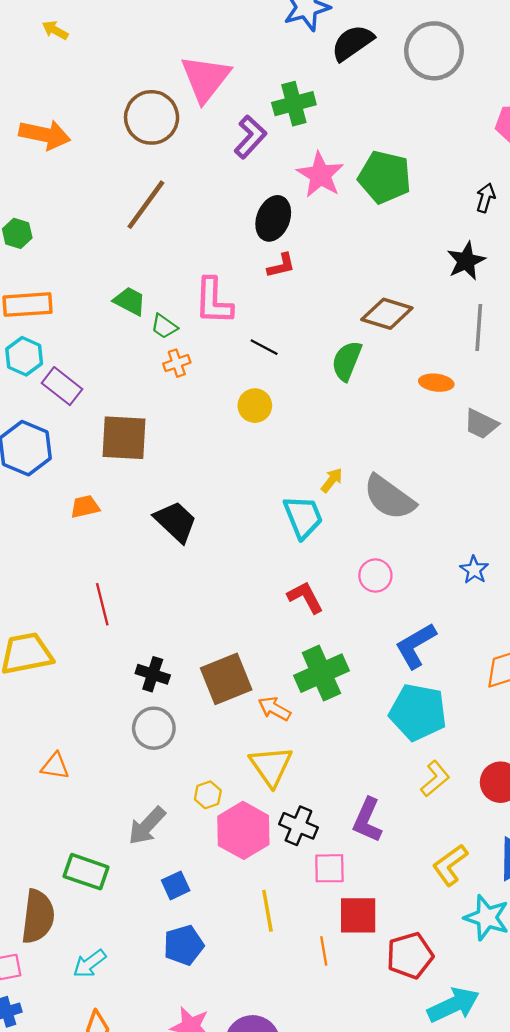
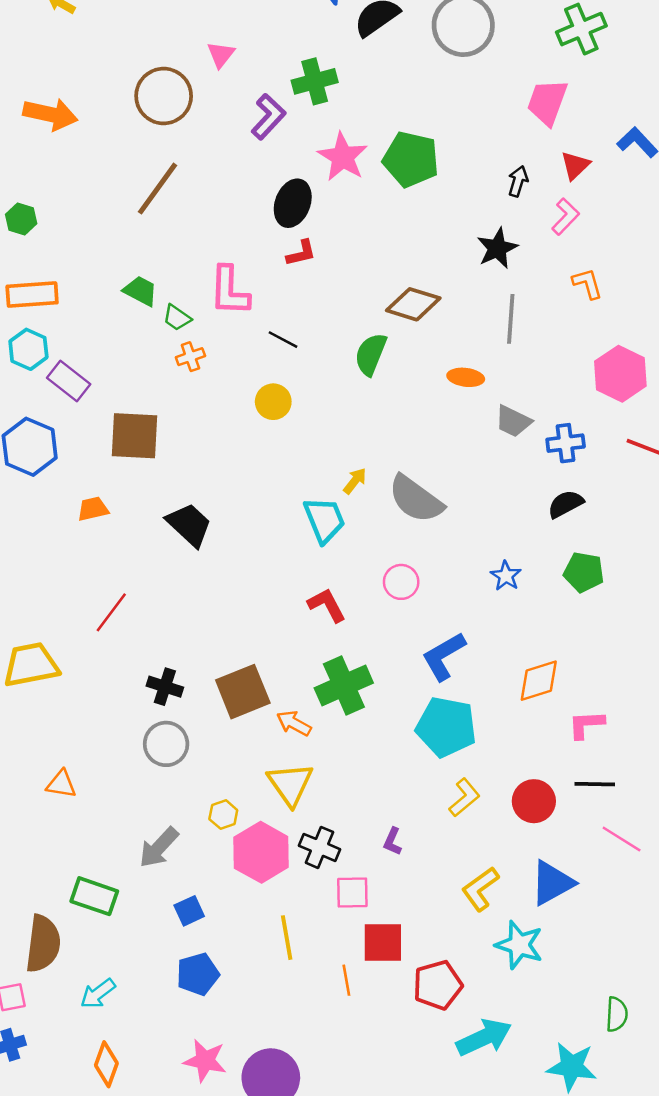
pink triangle: (205, 78) -> (221, 55), size x0.5
red line: (102, 604) -> (111, 612), turned 51
purple L-shape: (367, 820) -> (393, 841), size x0.6

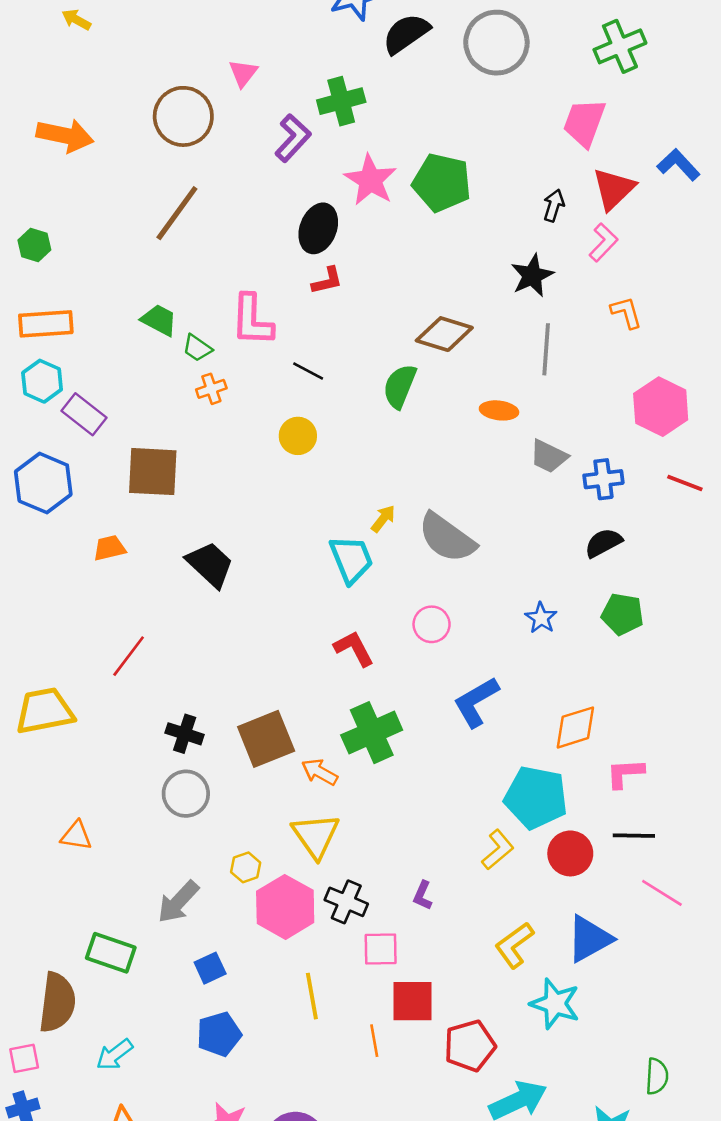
red triangle: (575, 165) -> (614, 189), size x1.4
cyan pentagon: (446, 727) -> (536, 797), moved

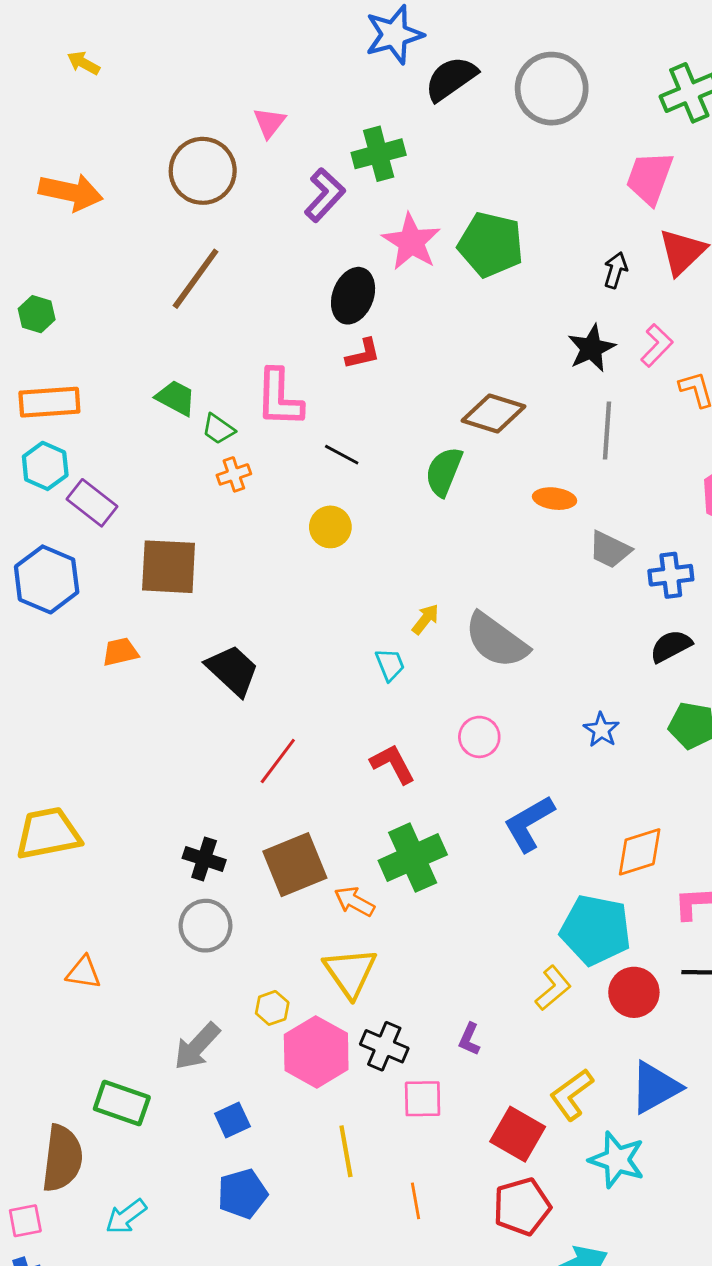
pink L-shape: (603, 242) -> (657, 345), moved
cyan trapezoid: (351, 559) -> (390, 665), size x0.6
red line: (129, 656) -> (278, 761), moved
red square: (412, 1001) -> (518, 1134), moved, turned 30

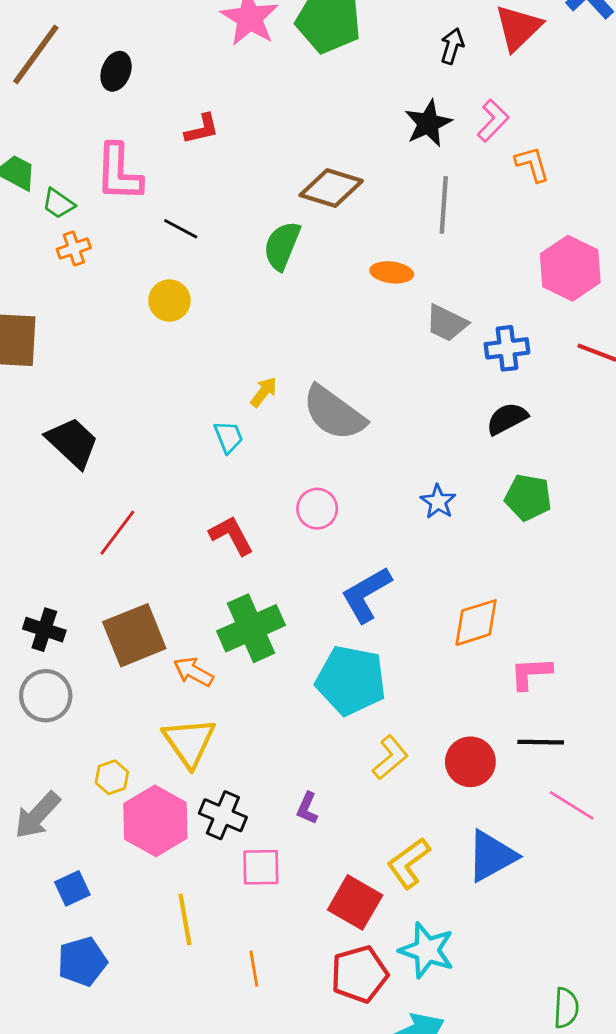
black ellipse: (353, 296) -> (116, 71), moved, size x0.7
cyan pentagon: (596, 930) -> (351, 680), moved
cyan star: (617, 1160) -> (427, 950), moved

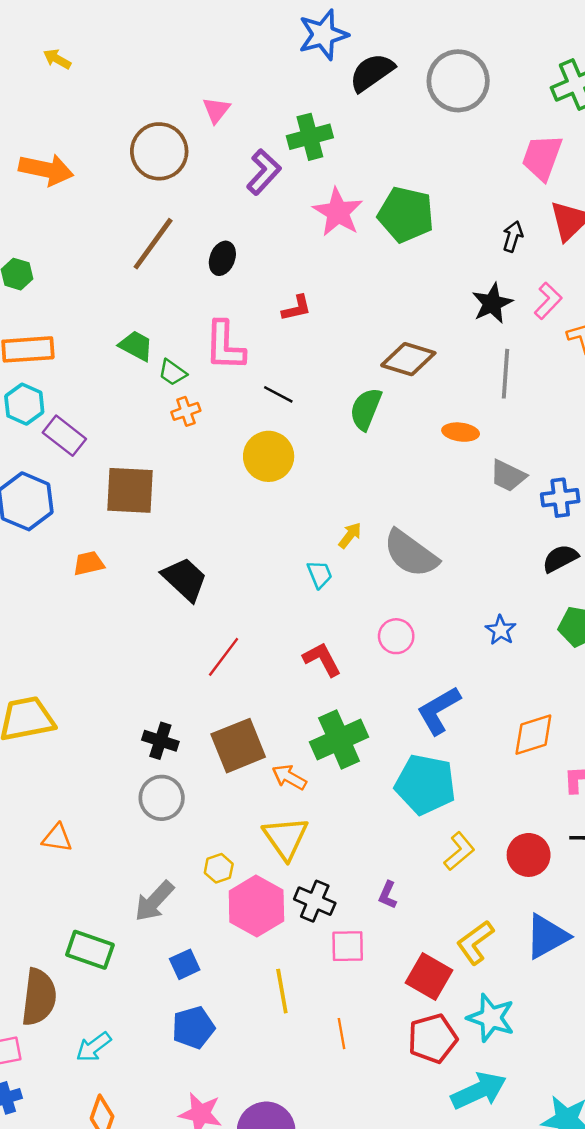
yellow circle: (169, 301) -> (269, 456), size x1.4

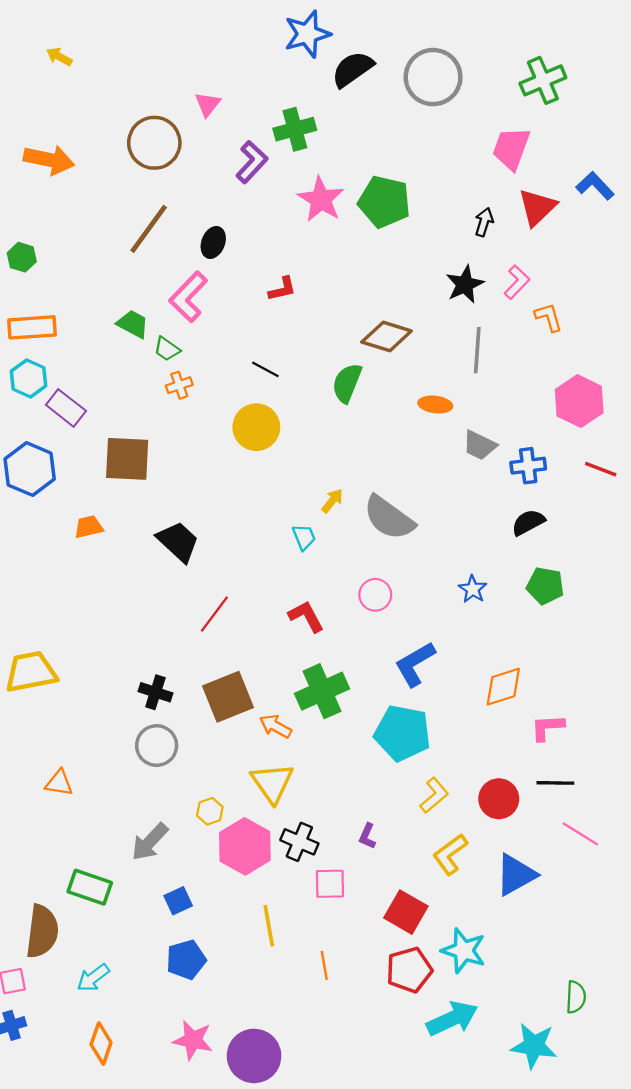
pink L-shape: (225, 346) -> (188, 297), moved, turned 42
yellow L-shape: (475, 942) -> (450, 854), moved

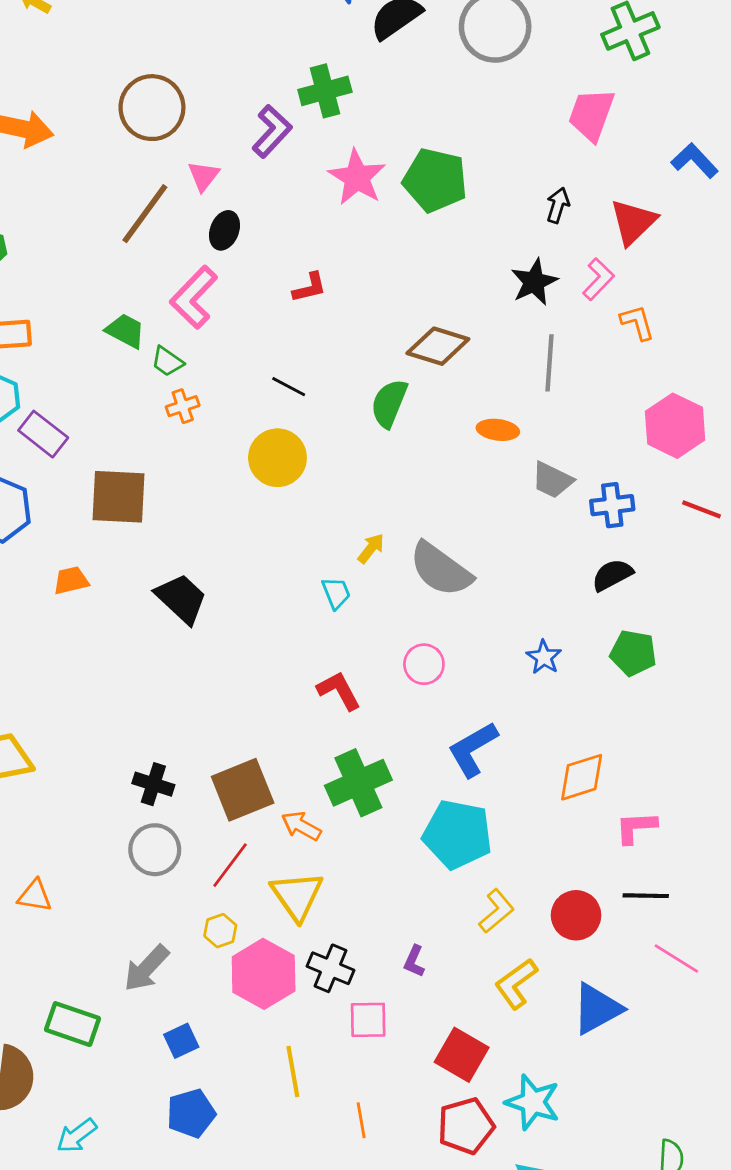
pink triangle: (208, 104) -> (204, 176), moved
red triangle: (537, 207) -> (633, 222), moved
red line: (214, 614) -> (230, 865), moved

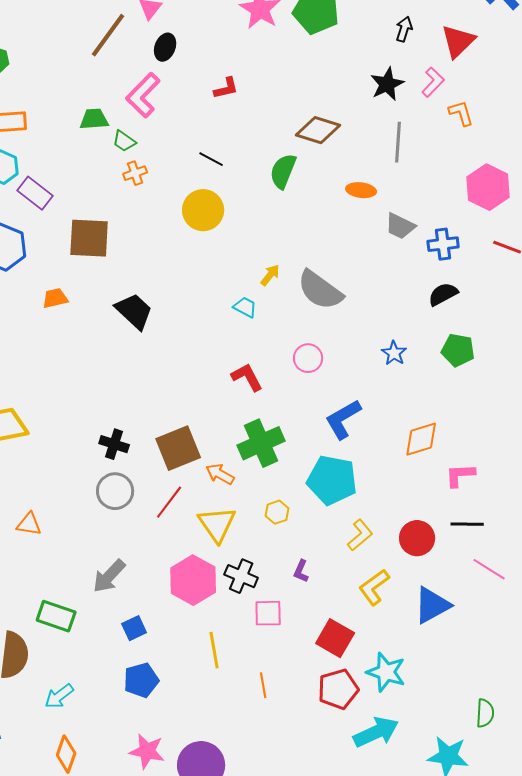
green trapezoid: (125, 331) -> (94, 119), turned -32
cyan trapezoid: (336, 593) -> (245, 307), turned -40
yellow hexagon: (220, 931) -> (277, 512), moved

